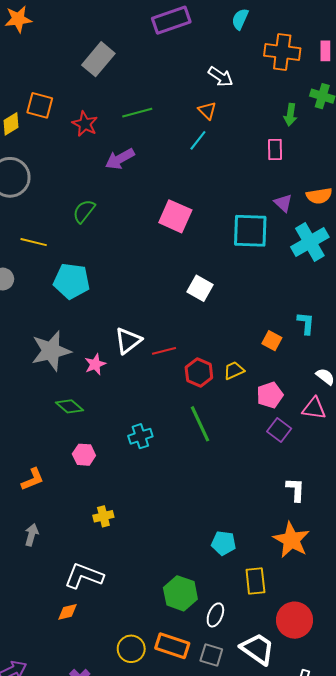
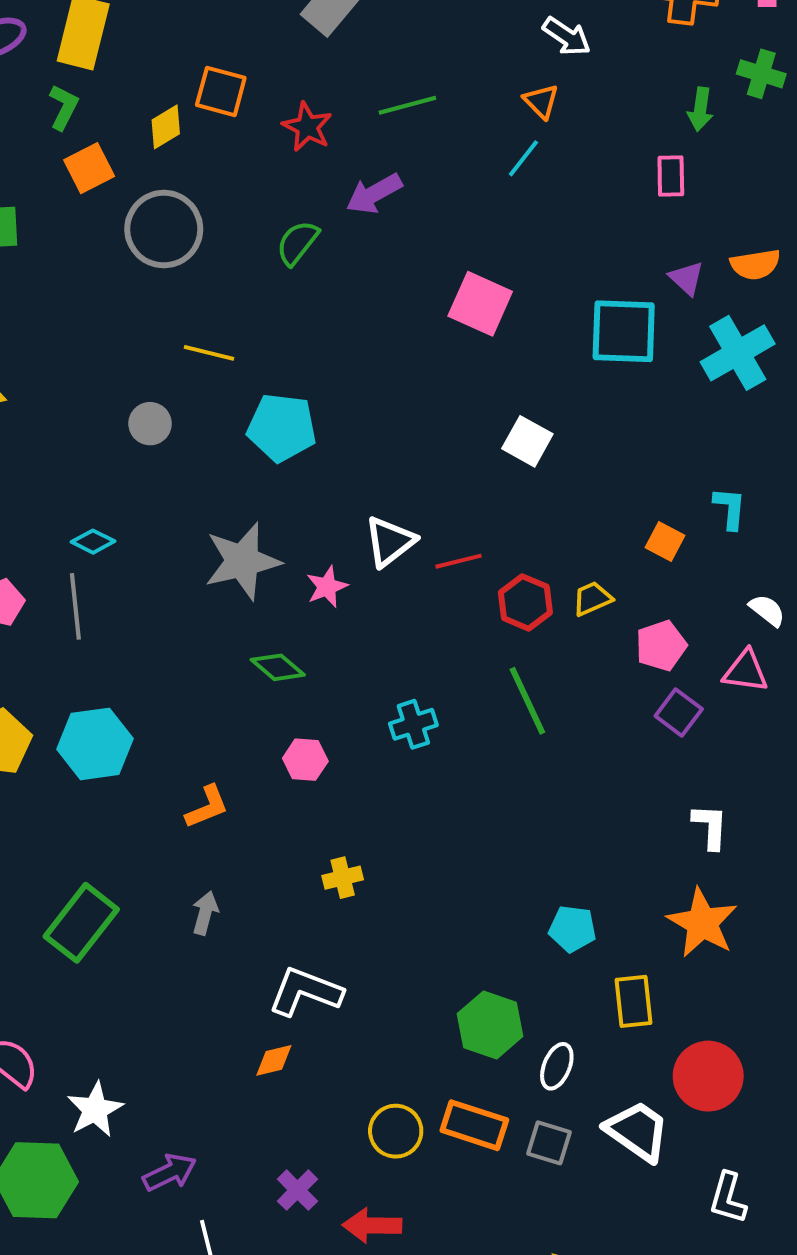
green semicircle: (84, 211) -> (297, 243), moved

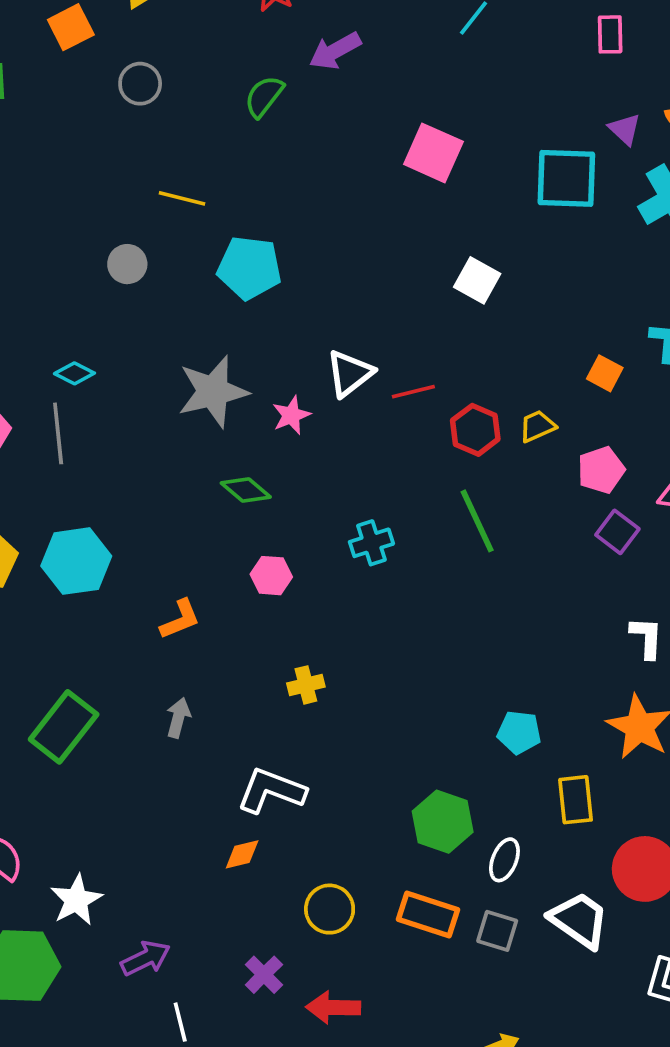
gray circle: (164, 229) -> (140, 84), size x0.6
yellow circle: (396, 1131) -> (330, 909), moved

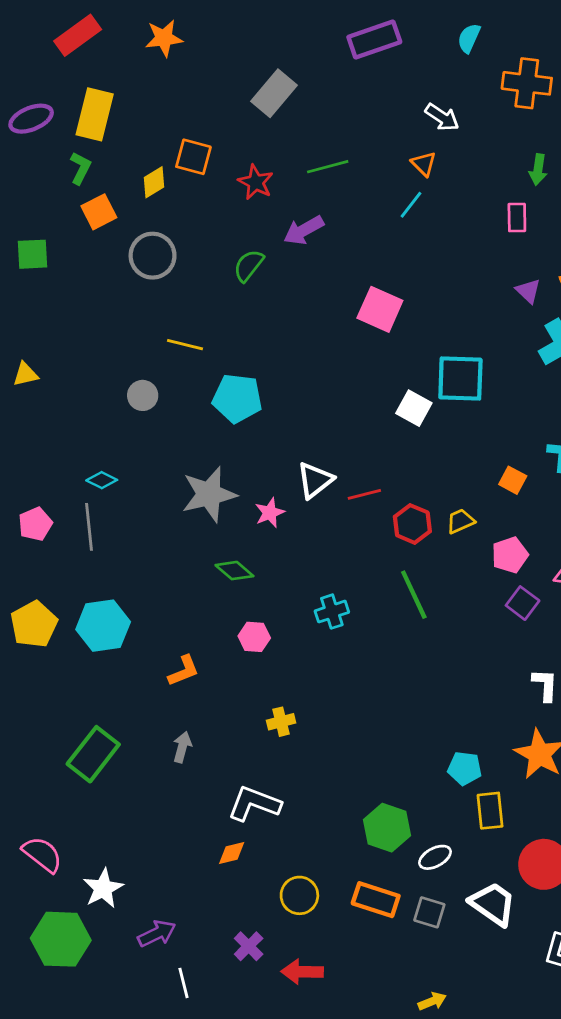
gray circle: (140, 84) -> (153, 256), size x1.4
cyan square: (566, 178) -> (460, 378), moved
cyan pentagon: (519, 732) -> (465, 768), moved
white ellipse: (504, 860) -> (435, 857), turned 40

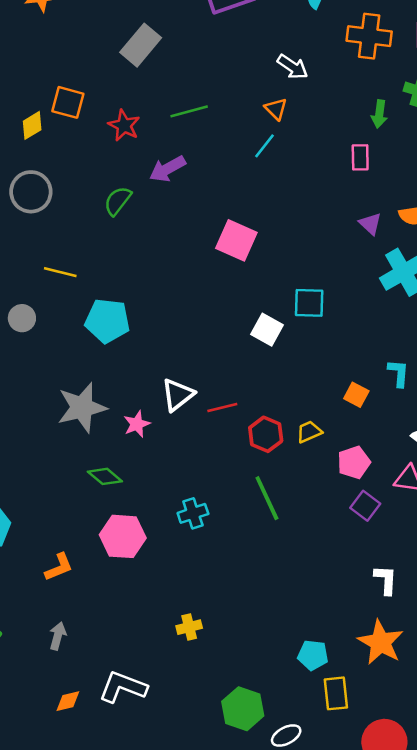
cyan square: (460, 378) -> (309, 303), size x0.7
pink hexagon: (254, 637) -> (123, 536), size x1.6
yellow cross: (281, 722) -> (189, 627), moved
orange diamond: (232, 853) -> (68, 701), moved

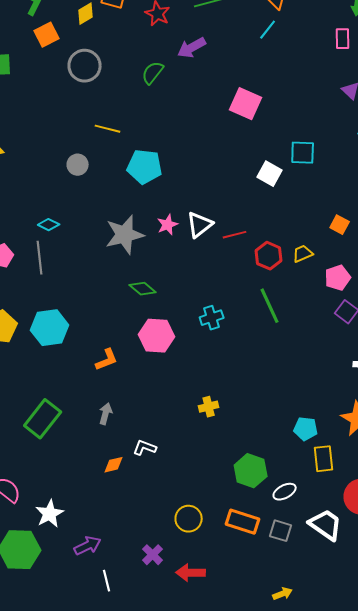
pink star: (137, 424) -> (168, 225), moved
white L-shape: (123, 687) -> (145, 448), moved, size x0.6

